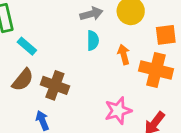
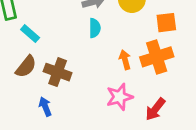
orange arrow: (124, 55) -> (125, 60), moved
orange cross: (156, 70) -> (157, 57), turned -32

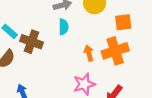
brown cross: (58, 72) -> (31, 42), moved

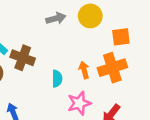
cyan semicircle: (64, 27) -> (57, 79), moved

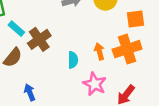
brown cross: (23, 58) -> (39, 39), turned 35
pink star: (79, 103) -> (95, 84), turned -30

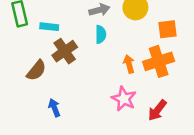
cyan rectangle: (16, 29) -> (49, 27), moved, turned -35
cyan semicircle: (73, 60) -> (101, 34), moved

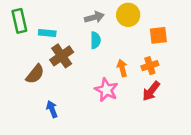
orange cross: (159, 61) -> (150, 66), size x0.6
pink star: (124, 99) -> (106, 90), moved
red arrow: (157, 110) -> (151, 91), moved

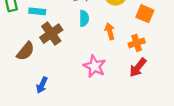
orange square: (158, 35) -> (145, 14), turned 30
orange arrow: (122, 68) -> (110, 31), moved
blue arrow: (52, 109) -> (42, 85), turned -133

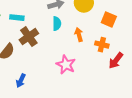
orange cross: (137, 43) -> (102, 45), turned 32
red arrow: (138, 68) -> (116, 61), moved

